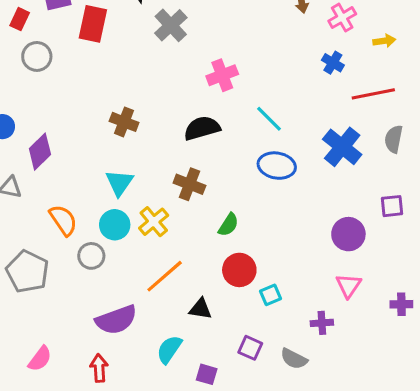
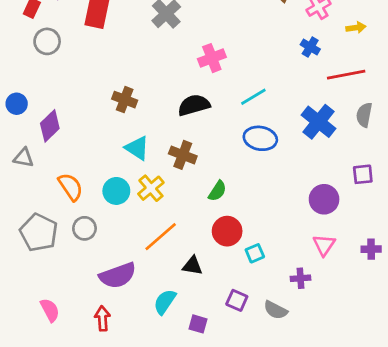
cyan line: (269, 119) -> (253, 97), turned -76
cyan triangle: (119, 183) -> (137, 148), moved, turned -32
gray circle: (91, 256) -> (84, 228), moved
purple cross: (401, 304) -> (371, 249), moved
pink semicircle: (40, 359) -> (50, 310), turned -65

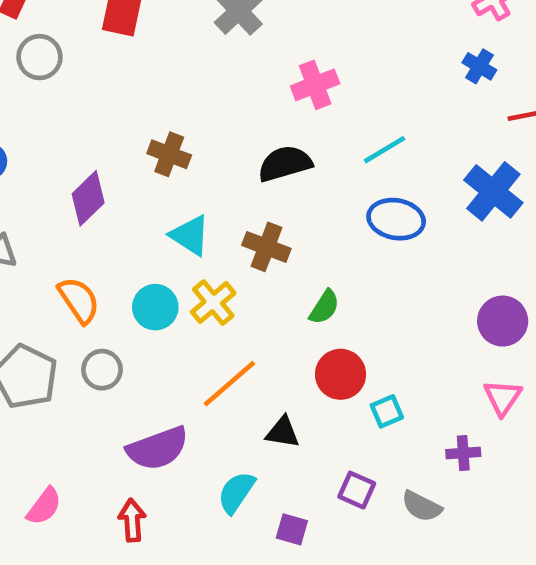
purple diamond: (50, 126) -> (88, 198), moved
pink semicircle: (50, 310) -> (44, 506), turned 65

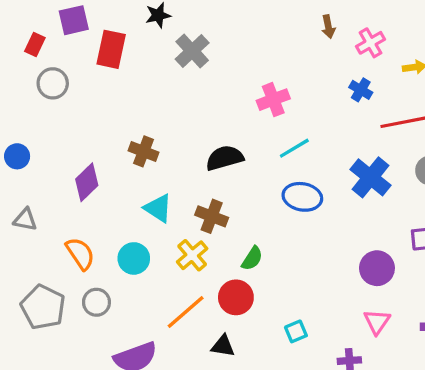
pink cross: (315, 85) -> (273, 100), moved
yellow cross: (213, 303) -> (192, 255), moved
red circle: (341, 374) -> (236, 297), moved

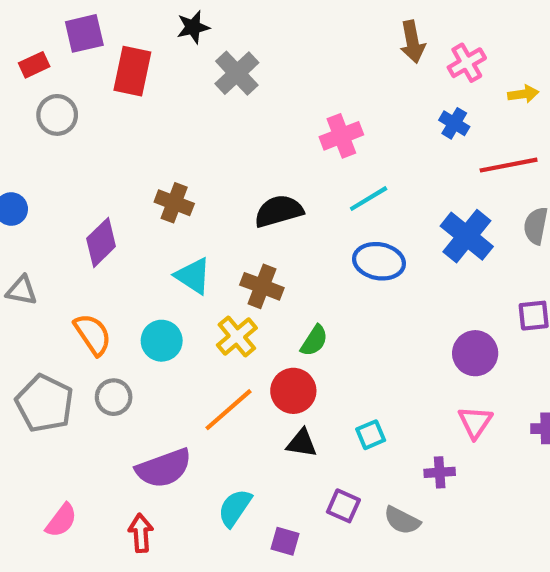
brown arrow: (328, 27) -> (412, 42), size x1.4
red rectangle: (35, 44) -> (34, 65), turned 40
black triangle: (223, 346) -> (302, 443), moved

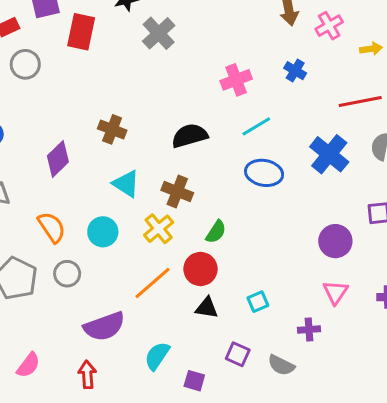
blue cross: (454, 123) -> (295, 71), moved

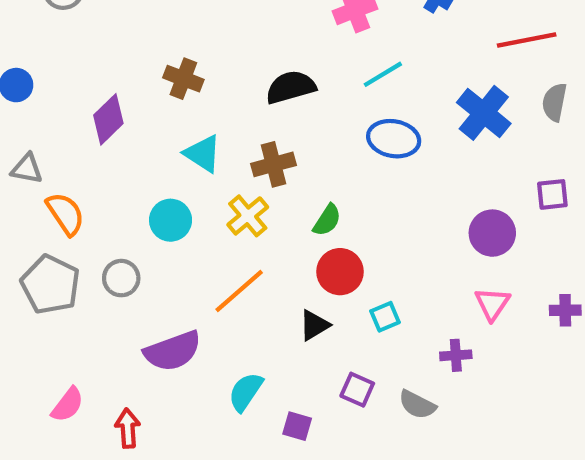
brown cross: (177, 191) -> (273, 164), turned -36
orange semicircle: (52, 227) -> (65, 214), moved
red circle: (200, 269) -> (340, 272), moved
black triangle: (207, 308) -> (314, 325), turned -40
red arrow: (87, 374) -> (128, 428), moved

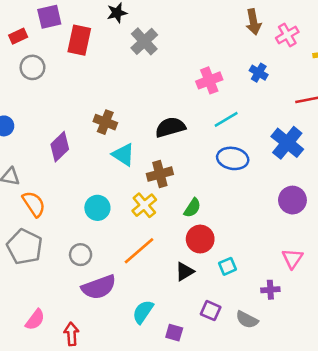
cyan triangle: (203, 154) -> (123, 155), moved
purple circle: (492, 233) -> (292, 200), moved
gray circle: (121, 278) -> (81, 255), moved

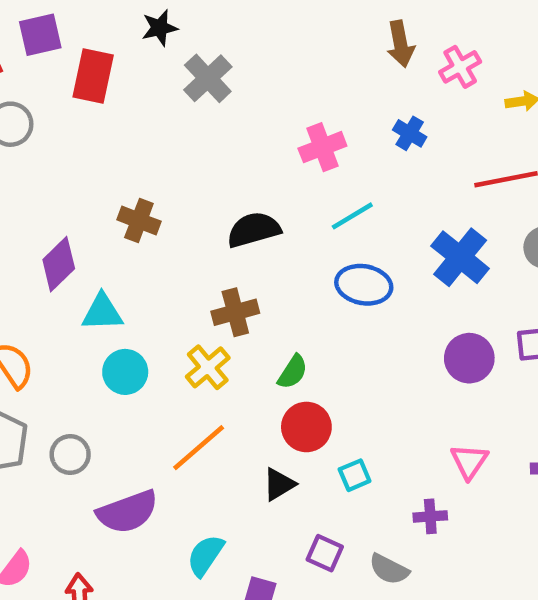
cyan triangle: (123, 155) -> (102, 312), moved, turned -35
gray circle: (81, 255) -> (70, 454), moved

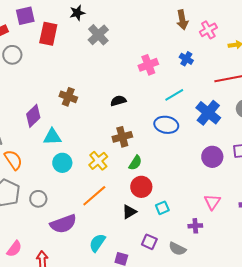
cyan line: (352, 216) -> (174, 95), moved
black semicircle: (254, 230) -> (118, 101), size x0.7
brown cross: (235, 312) -> (122, 137), moved

